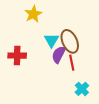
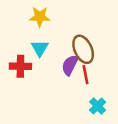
yellow star: (33, 14) -> (40, 17), turned 30
cyan triangle: (52, 40) -> (40, 48), moved

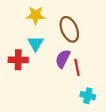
brown ellipse: (83, 49) -> (69, 29), moved
cyan cross: (98, 106) -> (88, 96), turned -32

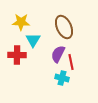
yellow star: (36, 15) -> (21, 22), moved
cyan cross: (88, 96) -> (62, 78), moved

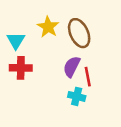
yellow star: (21, 22) -> (48, 27), moved, turned 30
cyan triangle: (33, 40) -> (16, 41), moved

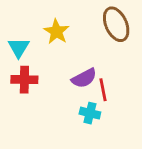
brown ellipse: (79, 33) -> (116, 24), moved
purple semicircle: (72, 67) -> (84, 78), turned -145

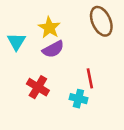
purple semicircle: (84, 78) -> (53, 49), moved
red cross: (24, 80) -> (38, 87), moved, turned 30

